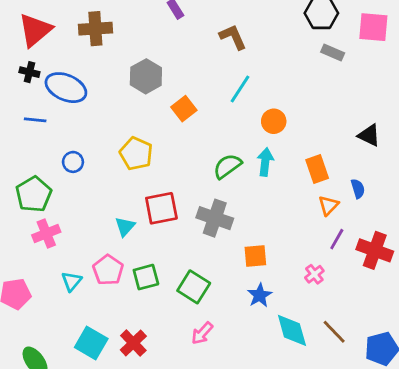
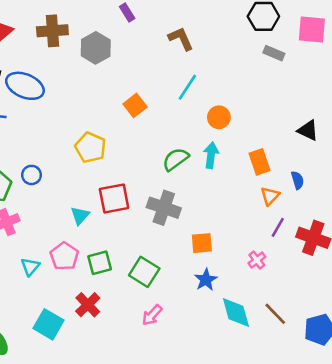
gray hexagon: (146, 76) -> (96, 48), moved
blue circle: (73, 162) -> (31, 175), moved
red cross: (133, 343) -> (88, 305), moved

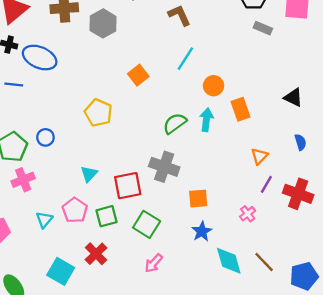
orange rectangle: (259, 162) -> (241, 109), moved
blue semicircle: (297, 180) -> (300, 142), moved
red square: (114, 199) -> (128, 186), moved

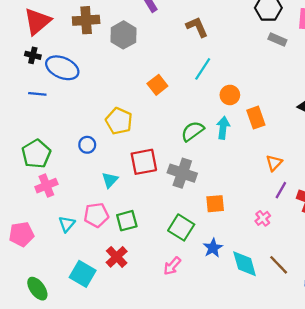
blue circle: (45, 137) -> (87, 145), moved
red square: (128, 186) -> (144, 162), moved
pink pentagon: (75, 210) -> (96, 215), turned 30
green square: (147, 224) -> (181, 227), moved
blue star: (202, 231) -> (213, 248), moved

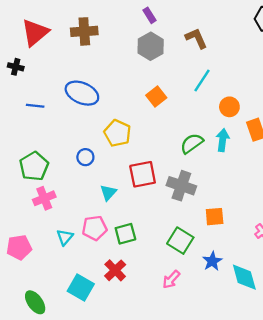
gray hexagon: (123, 35) -> (151, 46), moved
black cross: (33, 55) -> (16, 67), moved
blue ellipse: (62, 68) -> (82, 93), moved

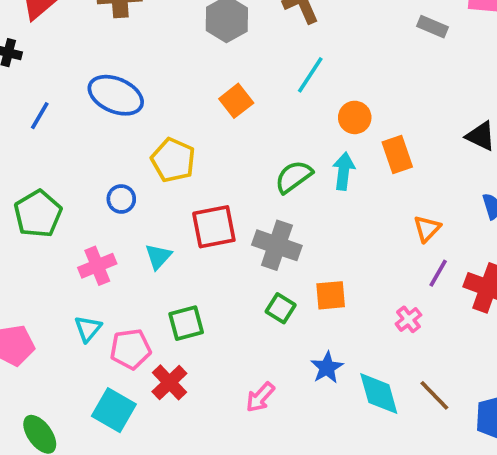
blue line: (35, 106) -> (40, 116), turned -66
pink cross: (44, 198) -> (97, 266), moved
pink pentagon: (95, 228) -> (131, 349), moved
green square: (180, 241) -> (281, 308), moved, size x0.7

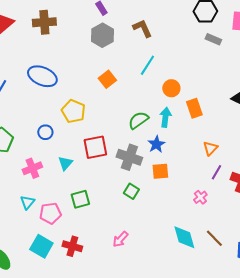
orange square: (331, 295) -> (160, 171), moved
blue star: (327, 368) -> (156, 144), moved
red cross: (169, 382) -> (72, 246), moved, turned -30

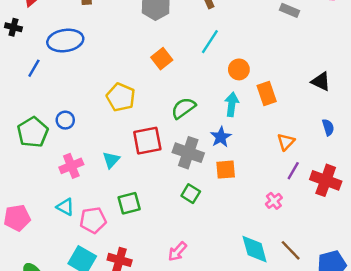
blue ellipse: (42, 76) -> (65, 41), moved, turned -32
green semicircle: (138, 120) -> (183, 108), moved
blue circle: (45, 132) -> (65, 120), moved
cyan triangle: (27, 202) -> (65, 207), turned -42

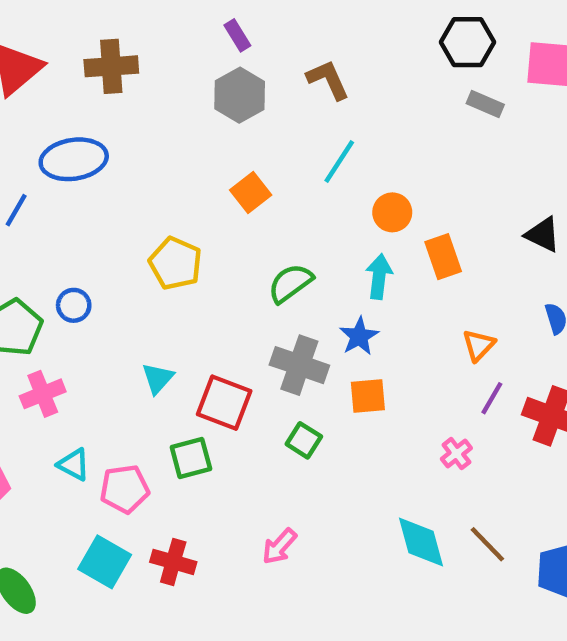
red square: (147, 141) -> (224, 403), moved, turned 32
pink cross: (71, 166) -> (43, 394), moved

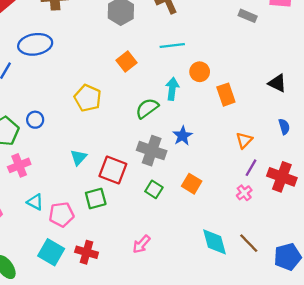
cyan line: (339, 161) -> (172, 45), turned 50
cyan arrow: (379, 277) -> (172, 89), moved
orange square: (368, 396) -> (192, 184), moved, turned 36
pink cross: (456, 454) -> (244, 193), moved

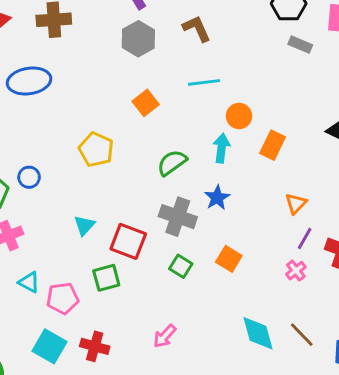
cyan arrow: (172, 89) -> (222, 148), moved
orange rectangle: (226, 95) -> (273, 145), turned 45

